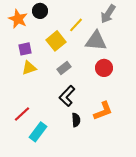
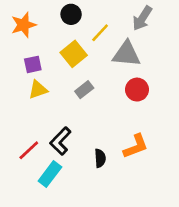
black circle: (40, 11) -> (71, 14), moved
orange star: (18, 19) -> (24, 25), turned 30
black L-shape: (67, 96) -> (60, 141), moved

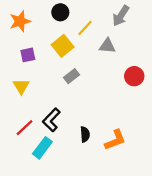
gray triangle: (126, 54) -> (107, 46), size x0.7
yellow triangle: (38, 90) -> (21, 86), moved, turned -42
red circle: (137, 90) -> (134, 76), moved
orange L-shape: (136, 146) -> (115, 140), moved

